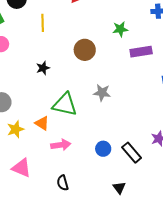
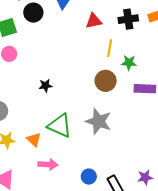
yellow line: (43, 23) -> (110, 48), moved
brown circle: (85, 50) -> (106, 81), moved
gray star: (102, 93) -> (99, 121), size x1.5

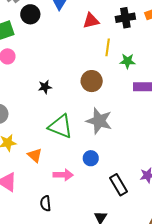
brown circle: (106, 81) -> (92, 81), moved
orange triangle: (34, 140) -> (35, 155), moved
pink arrow: (48, 164) -> (63, 175), moved
blue circle: (89, 177) -> (91, 158), moved

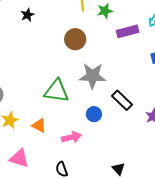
black star: (45, 87) -> (27, 15), moved
black rectangle: (118, 185) -> (122, 100), moved

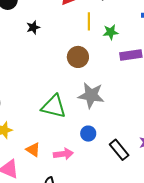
black rectangle: (122, 100) -> (119, 150), moved
orange triangle: (39, 125) -> (33, 150), moved

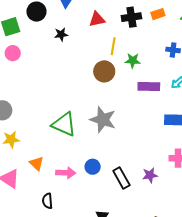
black star: (33, 27) -> (61, 34), moved
brown circle: (78, 57) -> (104, 71), moved
blue circle: (88, 134) -> (93, 167), moved

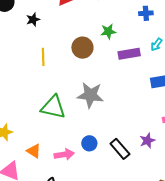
yellow line: (113, 46) -> (43, 57), moved

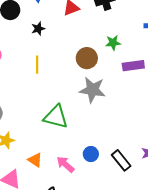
yellow line: (43, 57) -> (37, 65), moved
gray star: (90, 95) -> (92, 90), moved
pink arrow: (64, 154) -> (65, 164), turned -132

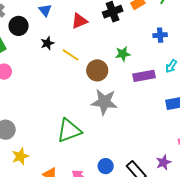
yellow line: (37, 65) -> (71, 55), moved, turned -54
green triangle: (56, 117) -> (69, 130), turned -32

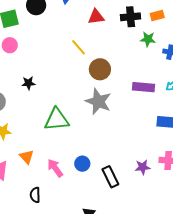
black star: (47, 43) -> (28, 83), moved
green star: (123, 54) -> (148, 39), moved
purple star: (164, 162) -> (143, 167), moved

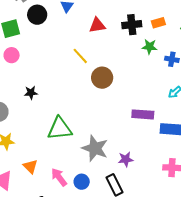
purple rectangle: (144, 87) -> (143, 114), moved
gray star: (98, 101) -> (95, 148), moved
blue circle: (82, 164) -> (82, 182), moved
purple star: (143, 167) -> (126, 159), moved

